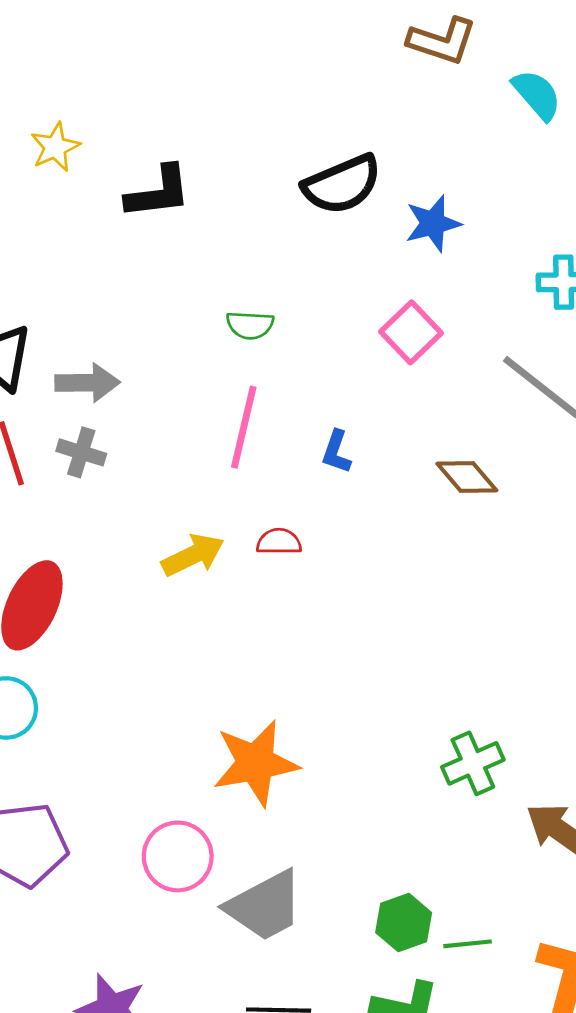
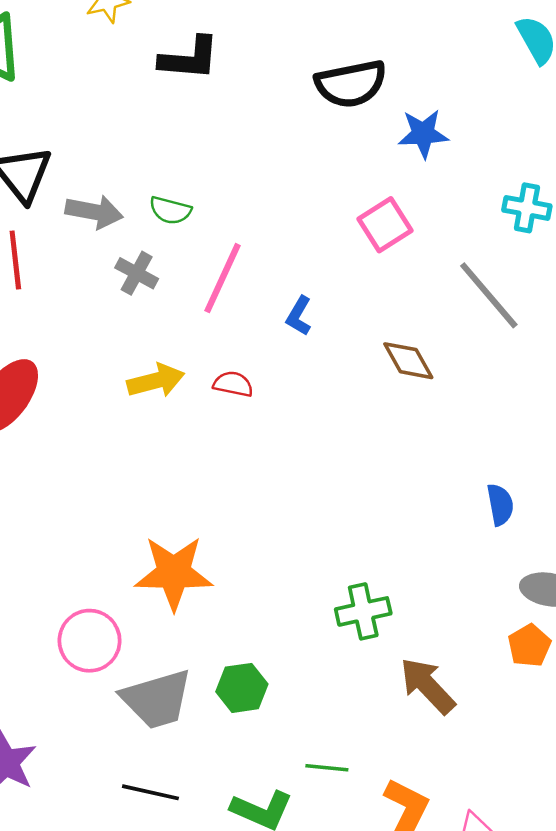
green semicircle: (250, 325) -> (170, 210), moved
gray cross: (81, 452) -> (137, 273), moved
green hexagon: (404, 923) -> (242, 688), moved

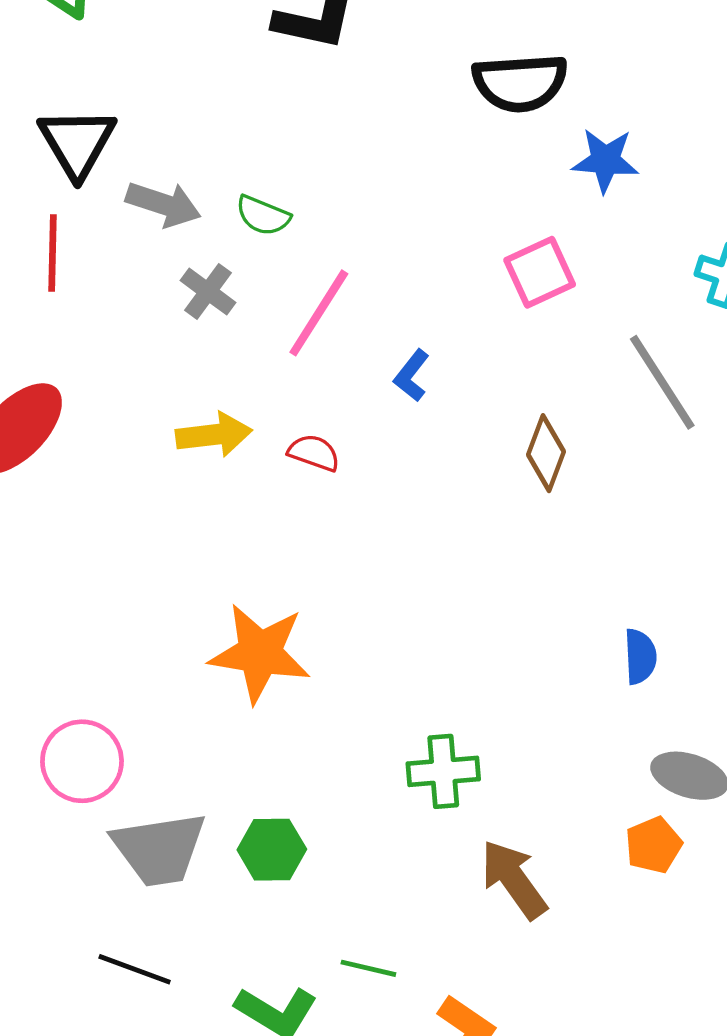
brown diamond: (408, 361) -> (546, 453), turned 42
orange star: (174, 573) -> (260, 653), moved

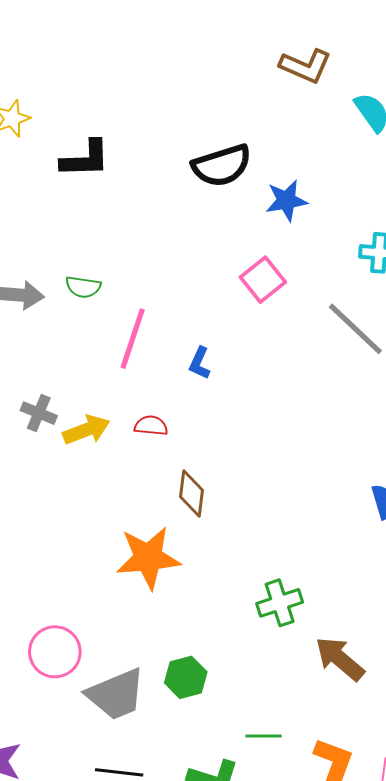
gray cross: (208, 292) -> (39, 413), moved
brown diamond: (546, 453) -> (191, 494), moved

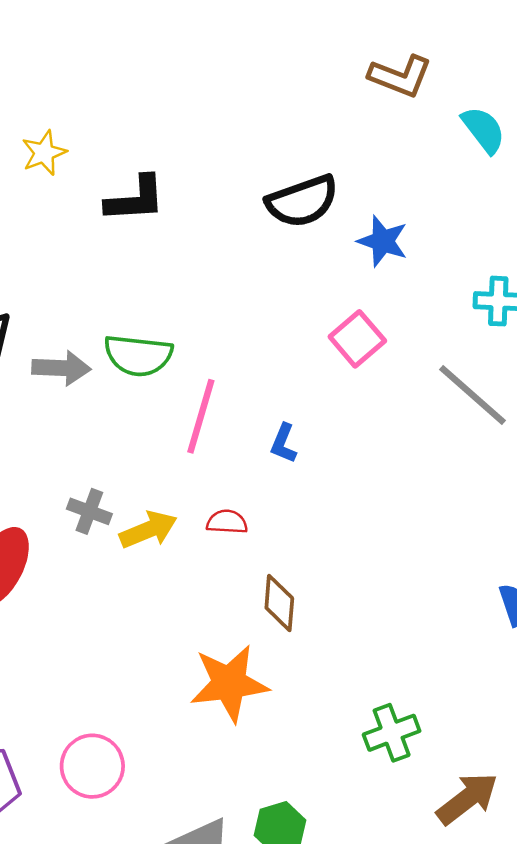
blue star: (286, 201) -> (383, 241), turned 30
green semicircle: (83, 287) -> (138, 355), size x1.6
pink circle: (55, 652) -> (92, 766), moved
brown arrow: (340, 659) -> (467, 798), turned 104

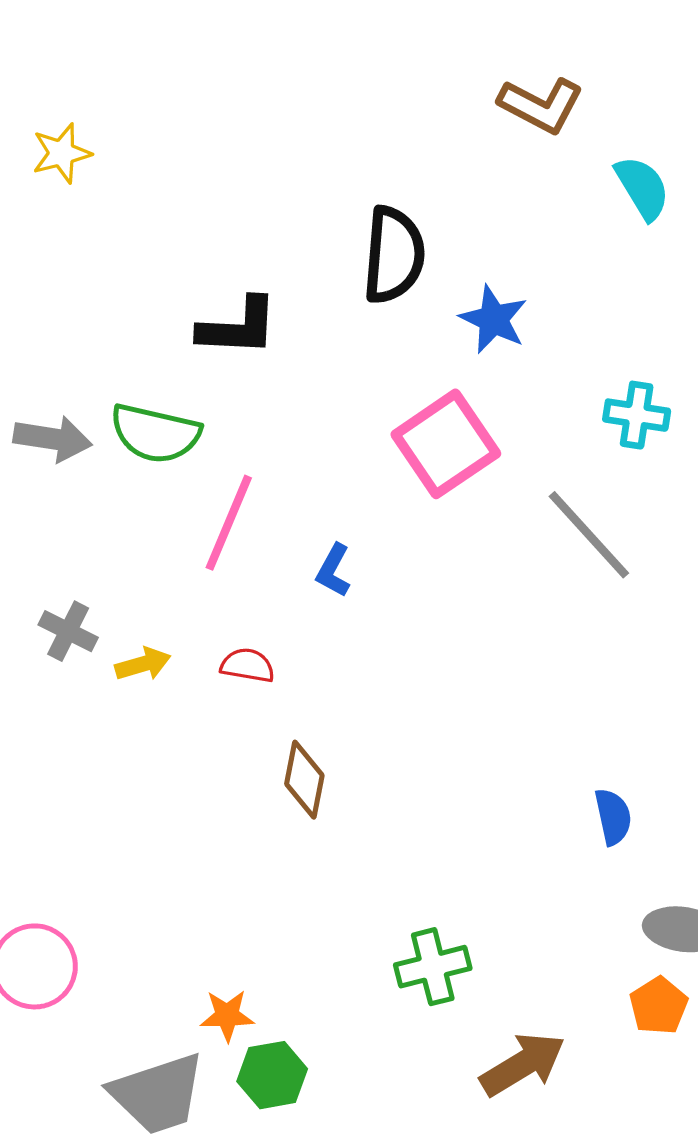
black L-shape: (135, 199) -> (238, 327), moved
black semicircle: (302, 201) -> (394, 255), turned -72
pink square: (357, 339) -> (446, 444), size x1.4
yellow arrow: (148, 530) -> (143, 664), size x0.7
orange star: (229, 683) -> (227, 1016), moved, size x0.5

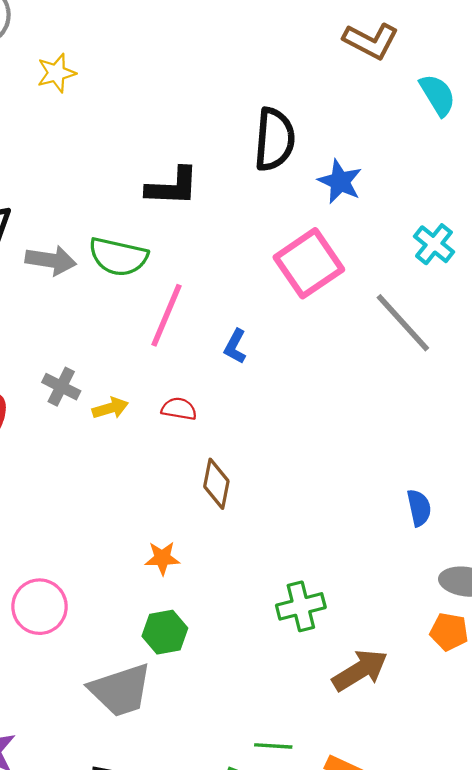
cyan cross: (637, 415) -> (434, 244), turned 30
orange pentagon: (659, 1006) -> (449, 632), turned -30
orange star: (227, 1016) -> (162, 558), moved
green hexagon: (272, 1075) -> (165, 632), moved

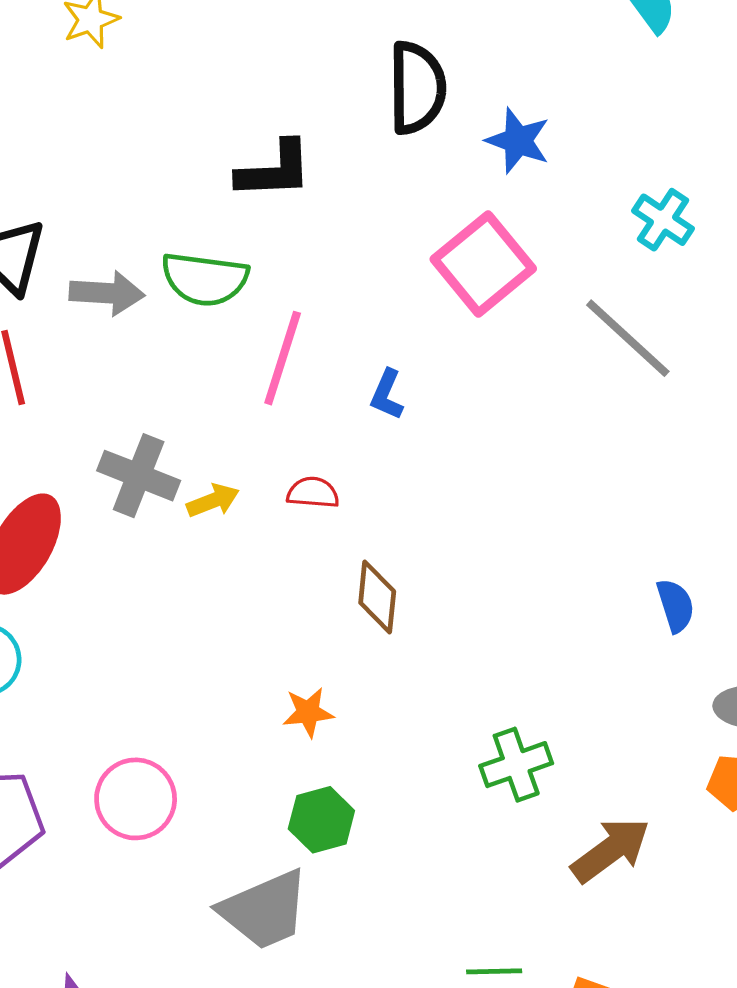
gray cross: (61, 387) -> (139, 476), size x1.4

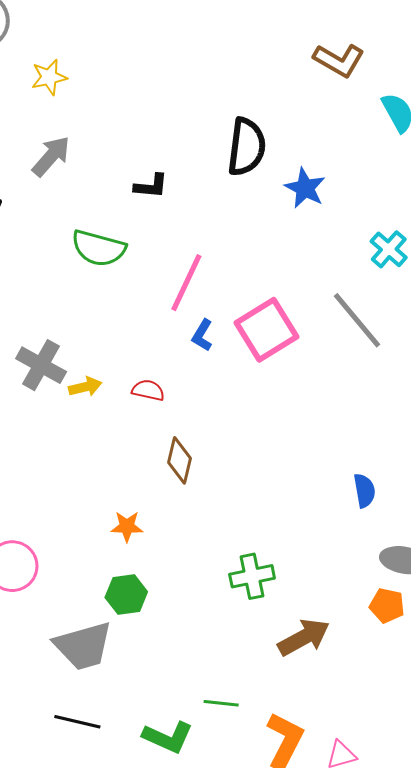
black L-shape: (274, 170) -> (151, 186), size x0.7
pink square: (483, 264) -> (267, 330), moved
gray arrow: (107, 293) -> (51, 156), moved, turned -60
pink line: (283, 358) -> (186, 283), moved

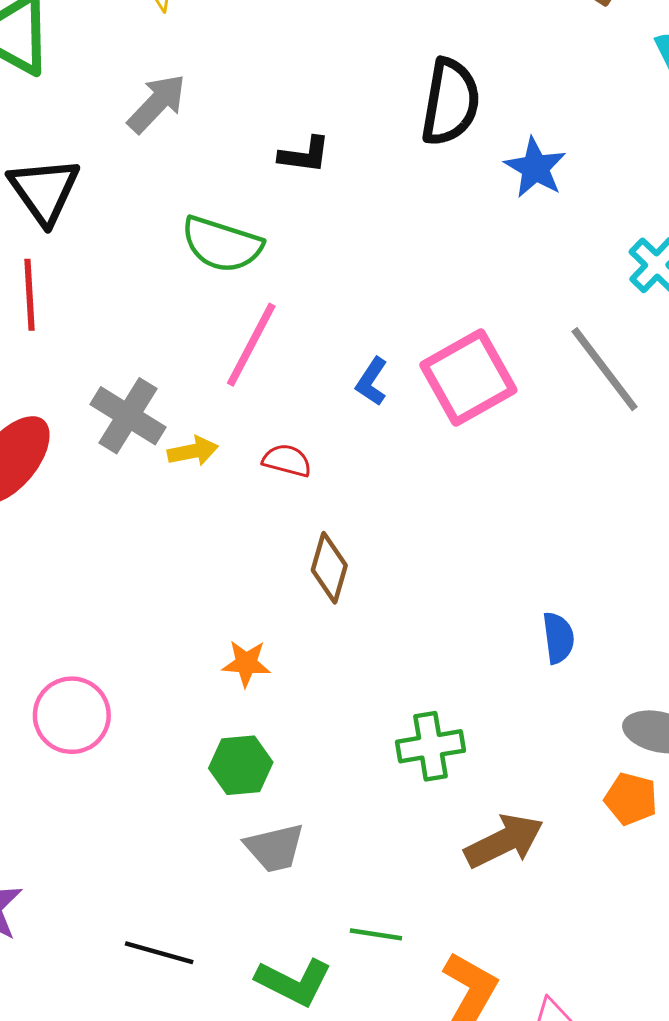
pink line: (186, 283) -> (251, 345), moved
blue semicircle: (364, 491) -> (558, 638), moved
gray trapezoid: (83, 646) -> (275, 848), moved, size x0.7

